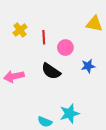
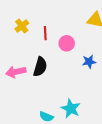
black semicircle: (51, 71) -> (40, 67), moved, turned -108
cyan star: (70, 113) -> (71, 108), turned -30

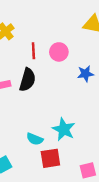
red line: (45, 33) -> (33, 51), moved

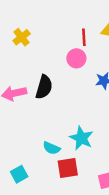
red line: (33, 51) -> (84, 37), moved

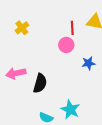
black semicircle: (44, 87) -> (40, 83), moved

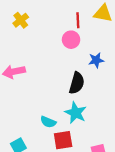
black semicircle: (40, 83) -> (77, 83), moved

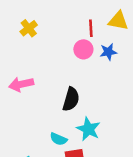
blue star: (96, 60) -> (108, 52), moved
black semicircle: (77, 83) -> (71, 99), moved

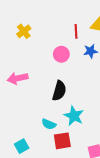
pink circle: (83, 49) -> (61, 54), moved

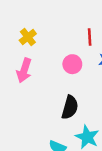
pink arrow: (18, 78) -> (24, 70), moved, turned -60

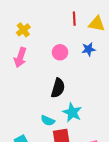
red line: (90, 37) -> (74, 19), moved

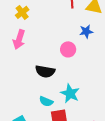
pink circle: (60, 52) -> (68, 49), moved
black semicircle: (58, 88) -> (45, 71), moved, turned 84

